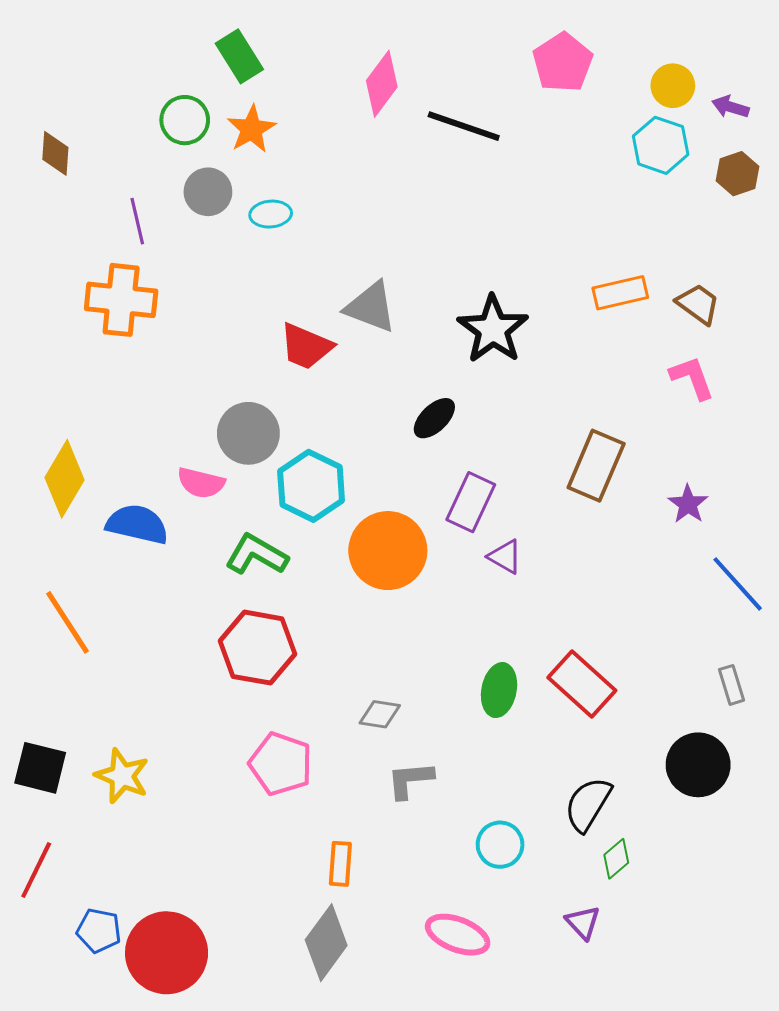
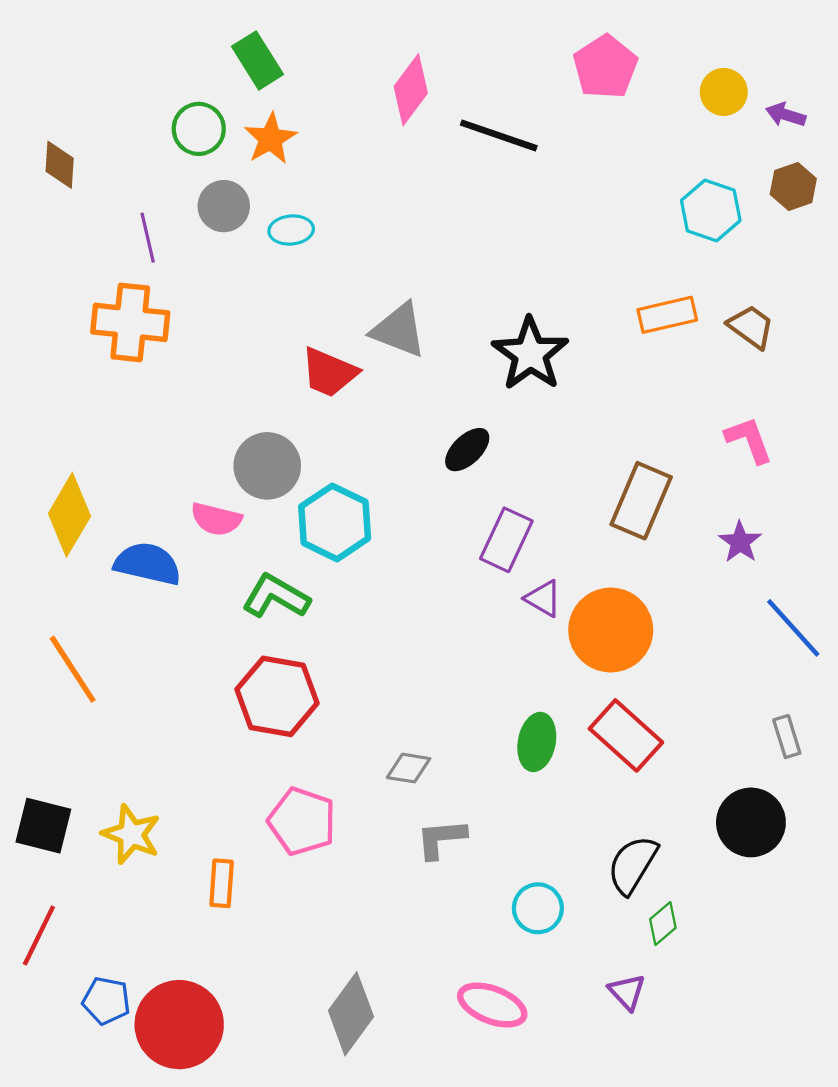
cyan hexagon: (661, 145) -> (711, 210), moved
pink L-shape: (692, 378) -> (749, 440), moved
orange circle: (388, 551) -> (611, 630), moved
orange rectangle: (340, 864) -> (222, 883), moved

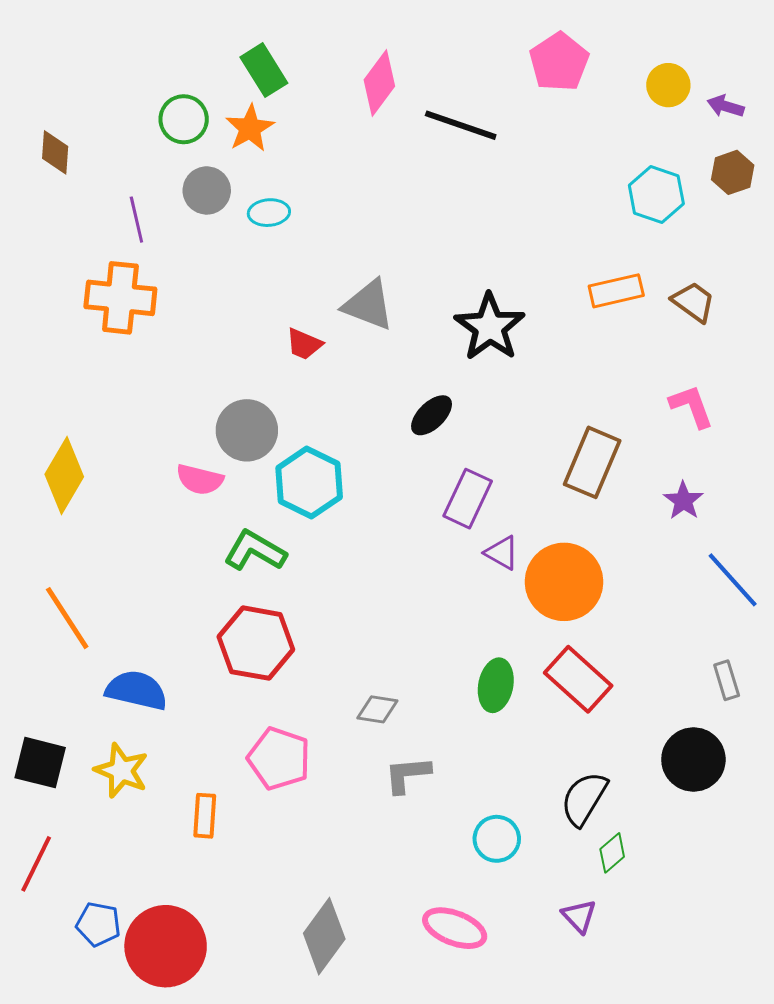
green rectangle: (257, 60) -> (264, 70), moved
red trapezoid: (329, 372) -> (304, 344), size x0.7
blue semicircle: (148, 564) -> (136, 690), moved

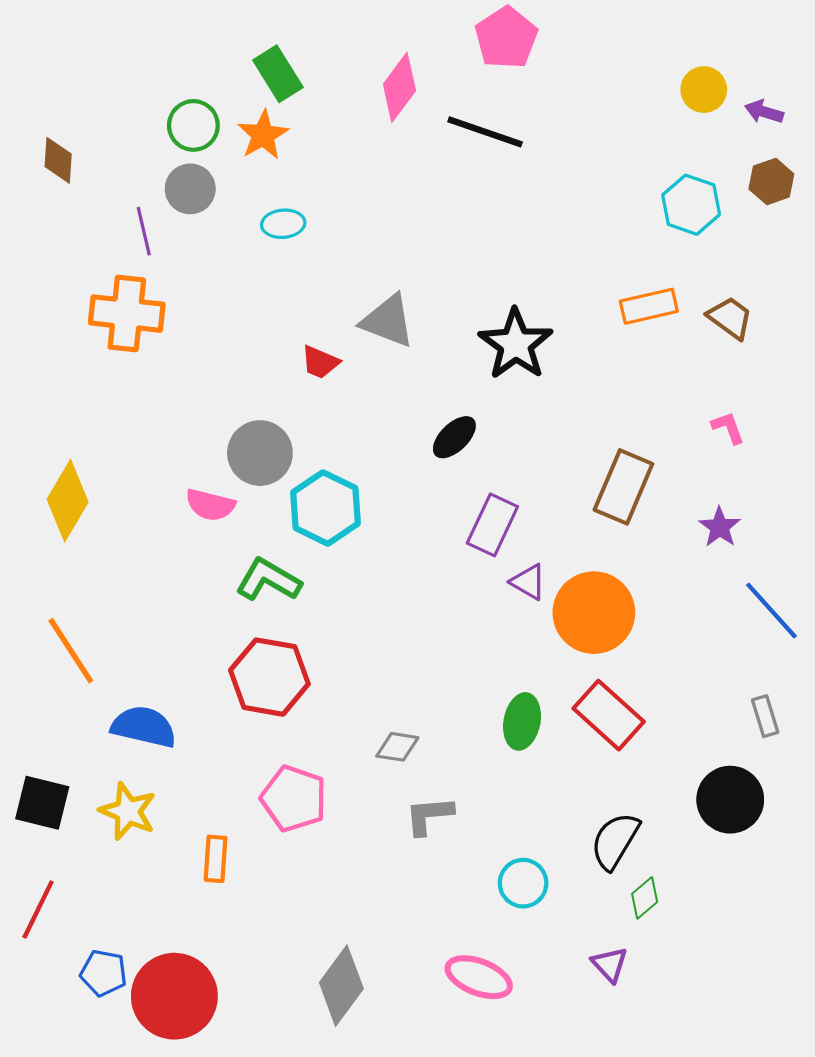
pink pentagon: (559, 62) -> (506, 38), moved
gray circle: (207, 190) -> (190, 189), moved
pink L-shape: (691, 406) -> (728, 428), size x0.7

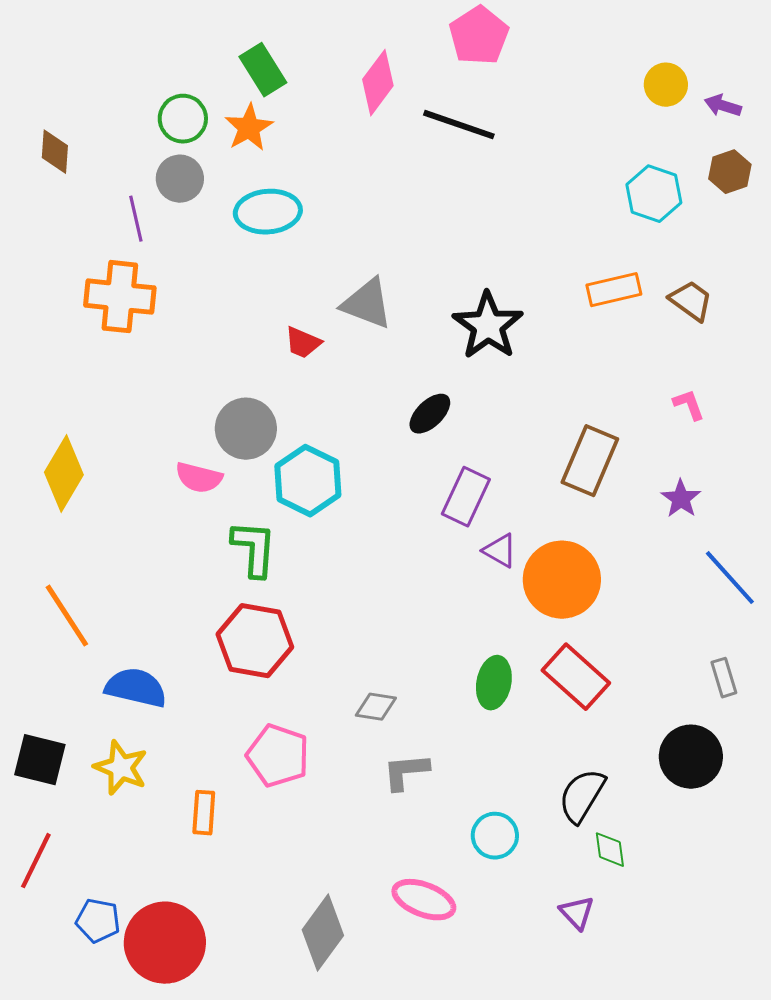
cyan ellipse: (283, 224) -> (268, 212), size x1.6
green L-shape: (268, 580) -> (254, 549), turned 64
green diamond: (645, 898) -> (610, 850), turned -57
pink ellipse: (479, 977) -> (424, 900), moved

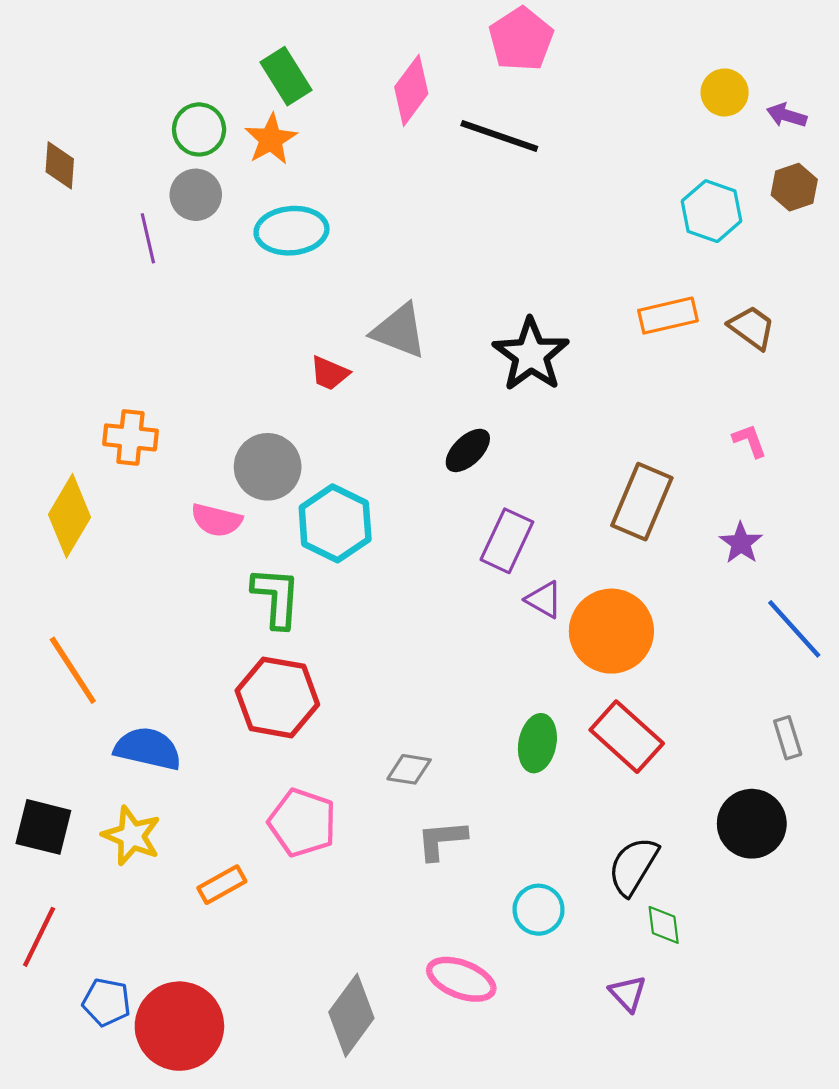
orange cross: (120, 297) -> (130, 437), moved, size x0.7
orange rectangle: (204, 813) -> (222, 885), turned 57

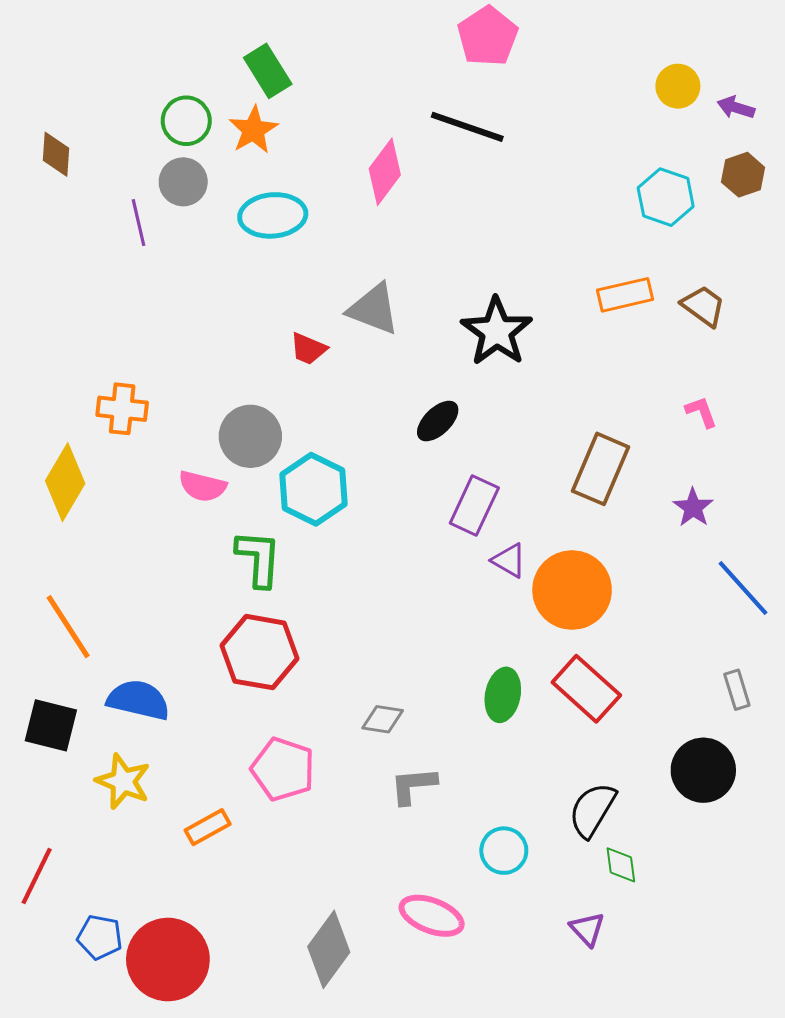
pink diamond: (411, 90) -> (385, 172), moved
black square: (43, 827) -> (51, 725), moved

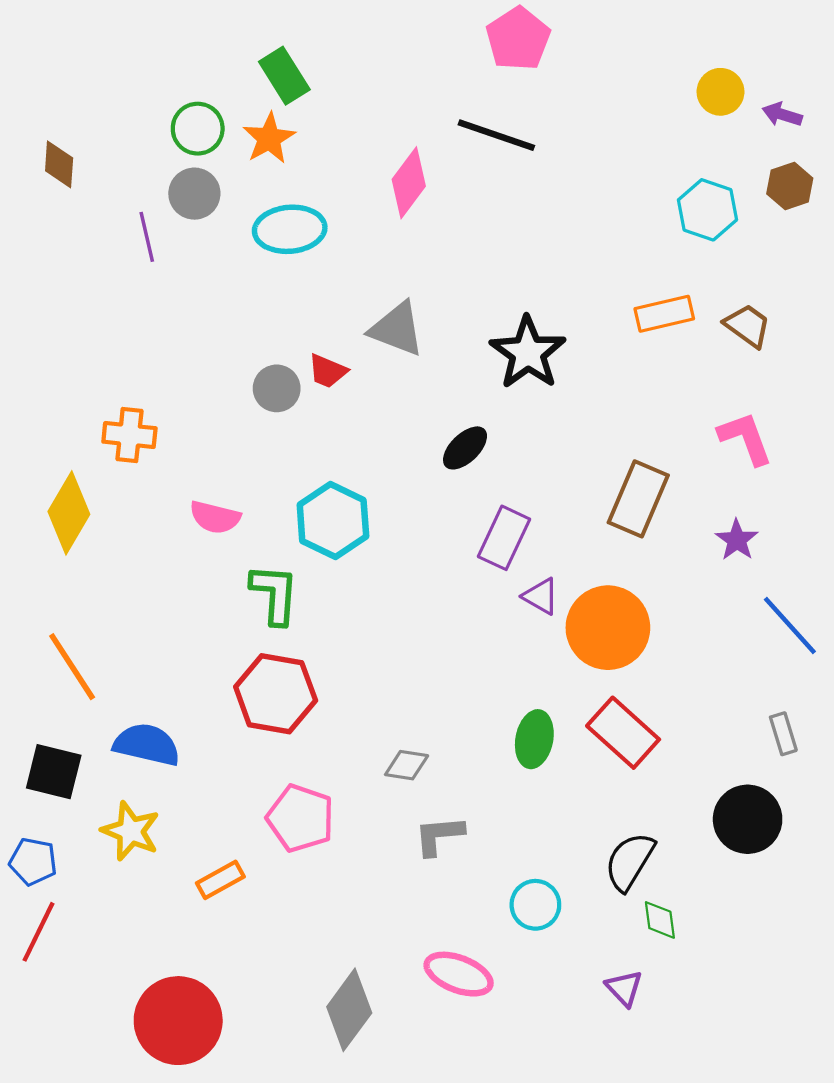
pink L-shape: (701, 412) -> (745, 438), size x1.6
gray circle: (250, 436) -> (277, 388), moved, size x0.7
blue pentagon: (100, 937) -> (33, 861), moved

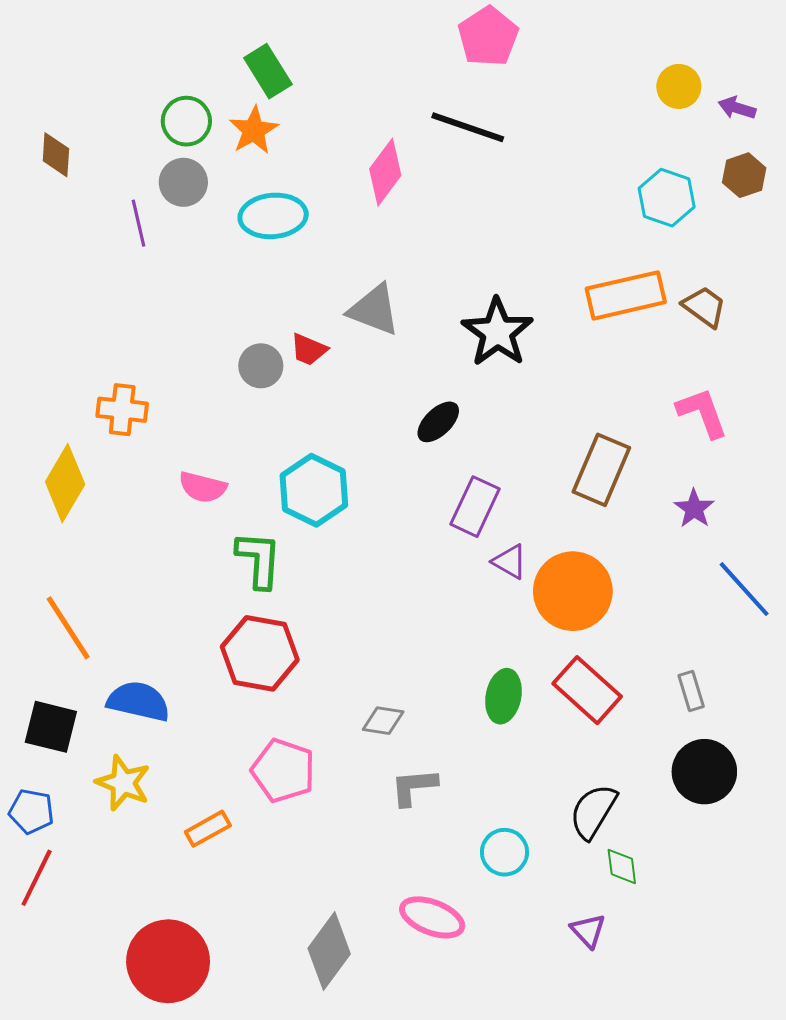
orange rectangle: (664, 314) -> (626, 295), size x1.4
gray rectangle: (783, 734) -> (691, 691), moved

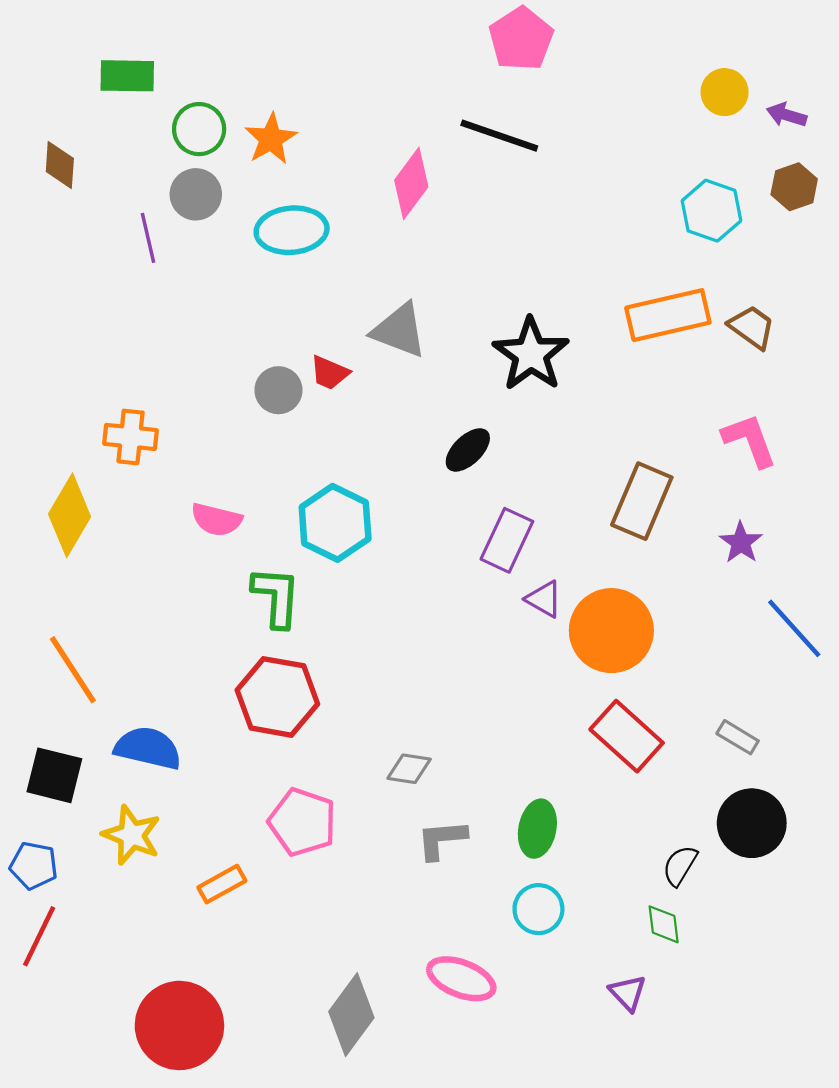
green rectangle: (268, 71) -> (127, 76), moved, turned -57
gray rectangle: (691, 691) -> (738, 737), turned -42
green ellipse: (503, 696) -> (537, 829), moved
black semicircle: (593, 811) -> (680, 866), moved, size x0.7

